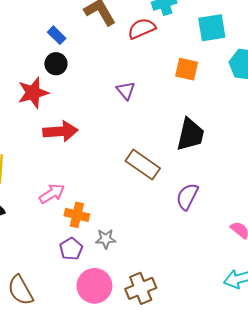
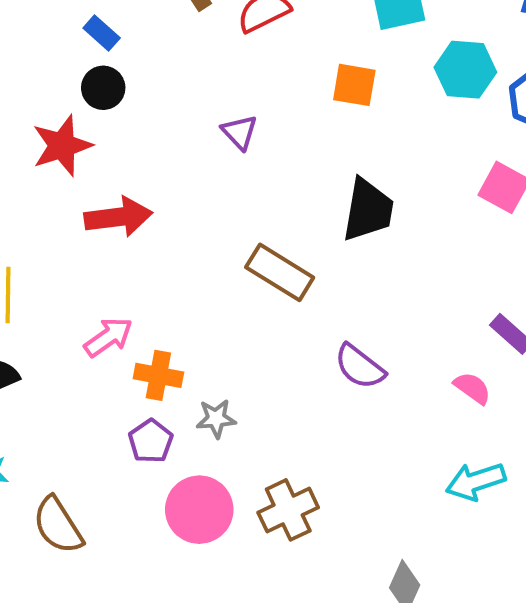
purple semicircle: (187, 197) -> (360, 367), moved, turned -76

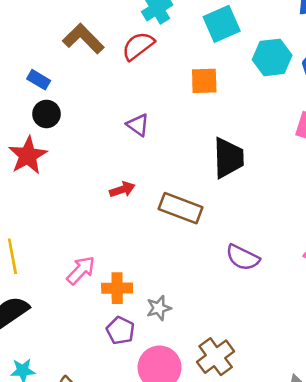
red arrow: (118, 217) -> (122, 189), moved, size x0.6

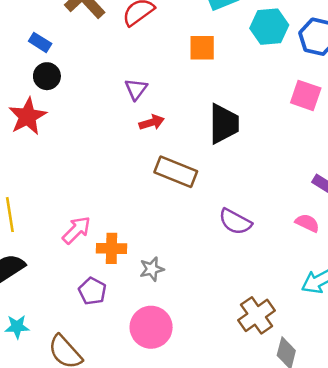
purple triangle: (138, 125) -> (136, 89), turned 30
red arrow: (122, 189) -> (152, 122), moved
purple pentagon: (120, 330) -> (92, 291), moved
brown cross: (216, 357) -> (257, 315), moved

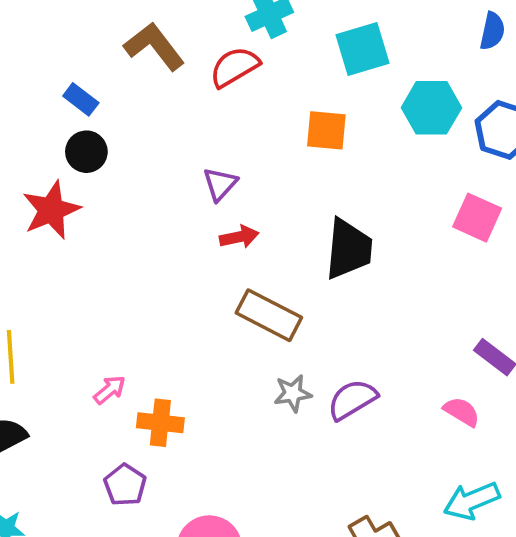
purple semicircle: (235, 222) -> (352, 400), turned 116
pink arrow: (76, 230) -> (110, 390), size x0.7
gray star: (152, 269) -> (293, 393), moved

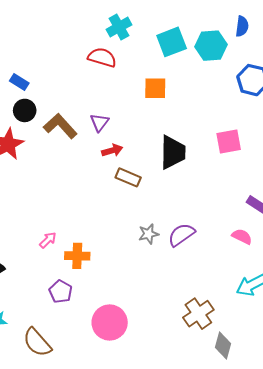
brown L-shape: (154, 46) -> (60, 126), moved
red semicircle: (234, 67) -> (102, 57), turned 52
cyan hexagon: (431, 108) -> (211, 46), moved
pink square: (477, 218) -> (229, 142), moved, turned -30
brown rectangle: (269, 315) -> (128, 177), moved, size x0.7

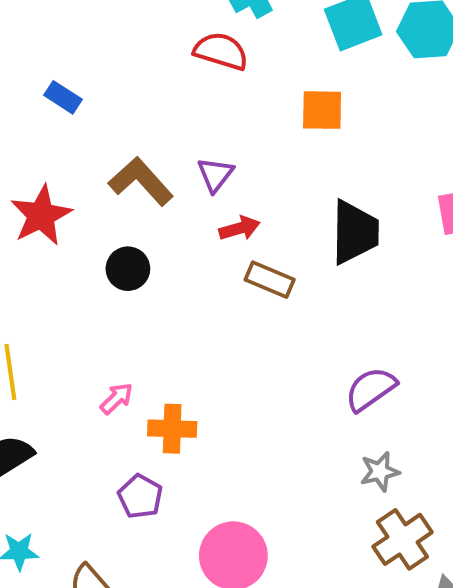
black circle: (25, 110) -> (128, 269), moved
gray star: (148, 234) -> (380, 472), moved

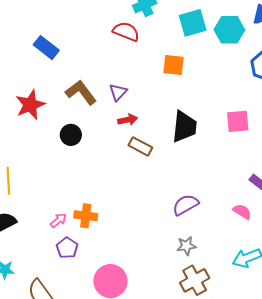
blue rectangle: (63, 97) -> (46, 48), size x1.4
pink arrow: (116, 398) -> (59, 220), moved

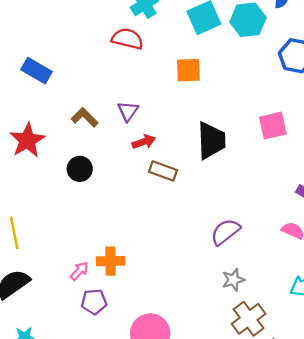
brown L-shape: (81, 92) -> (85, 117), size x0.7
purple pentagon: (67, 248) -> (94, 302), turned -30

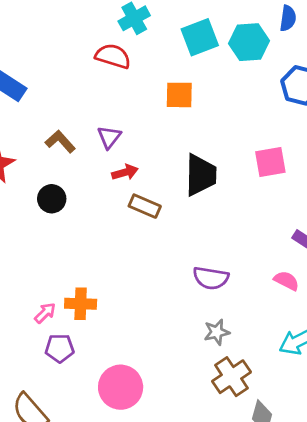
purple semicircle: (225, 232) -> (211, 278), turned -136

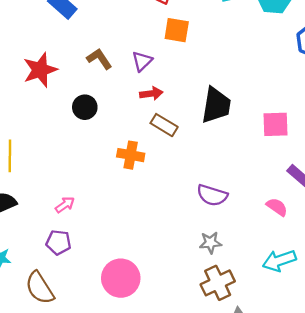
orange square: (179, 95) -> (177, 30), moved
pink square: (270, 162) -> (275, 124), moved
orange cross: (81, 304) -> (131, 155), moved
purple pentagon: (60, 348) -> (59, 242), moved

